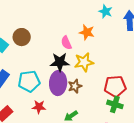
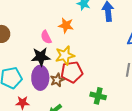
red pentagon: (115, 86) -> (72, 72), moved

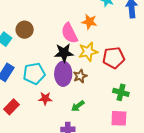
pink semicircle: (46, 37) -> (69, 33), size x1.5
red pentagon: (72, 72) -> (114, 58), moved

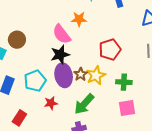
yellow star: (88, 52) -> (96, 75), moved
green arrow: (78, 106) -> (84, 104), size x1.6

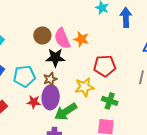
orange star: (79, 19) -> (81, 39), moved
brown circle: (17, 40) -> (42, 36), moved
brown star: (81, 74) -> (50, 79), moved
purple ellipse: (64, 75) -> (51, 97), moved

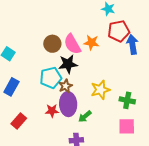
blue arrow: (126, 17) -> (132, 44), moved
red pentagon: (105, 66) -> (119, 31), moved
cyan pentagon: (24, 76) -> (51, 78), moved
green arrow: (66, 112) -> (85, 116), size x0.6

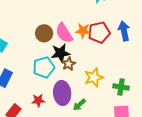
red pentagon: (119, 31) -> (99, 32), moved
brown star: (66, 86) -> (69, 64), moved
red star: (52, 111) -> (38, 100), moved

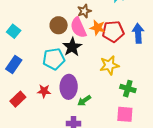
black star: (60, 53) -> (72, 47), turned -30
brown star: (69, 64) -> (84, 11), moved
yellow star: (94, 77) -> (109, 65), moved

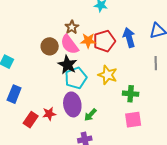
cyan pentagon: (54, 59) -> (76, 78), moved
yellow star: (109, 65) -> (108, 75), turned -30
red rectangle: (18, 99) -> (31, 120), moved

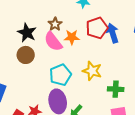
red pentagon: (104, 41) -> (97, 28), moved
brown circle: (50, 46) -> (26, 55), moved
black star: (67, 65) -> (27, 33), moved

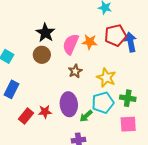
brown star: (55, 24) -> (75, 71), moved
pink semicircle: (53, 41) -> (71, 44), turned 55
cyan pentagon: (60, 75) -> (103, 103), moved

